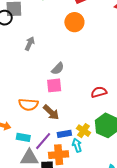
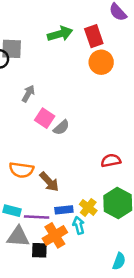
orange circle: (74, 22) -> (101, 62), moved
pink square: (54, 85) -> (45, 118), moved, turned 35
purple line: (43, 141) -> (37, 217), turned 48
orange cross: (59, 155) -> (55, 235), turned -30

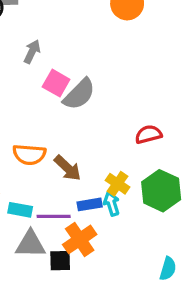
gray semicircle: (61, 127) -> (79, 94), size x1.5
yellow cross: (88, 207) -> (118, 184), moved
cyan arrow: (79, 225) -> (112, 204), moved

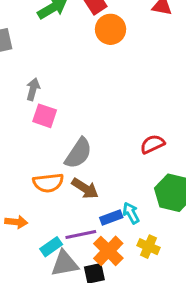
pink square: (56, 83) -> (45, 116), moved
gray semicircle: (79, 94) -> (78, 153), moved
yellow cross: (118, 184) -> (148, 247), moved
cyan rectangle: (20, 210) -> (51, 247), moved, turned -35

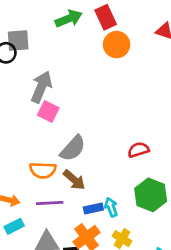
gray arrow: (33, 89) -> (41, 87), size x1.6
purple line: (81, 235) -> (50, 203), moved
cyan rectangle: (51, 247) -> (14, 226), moved

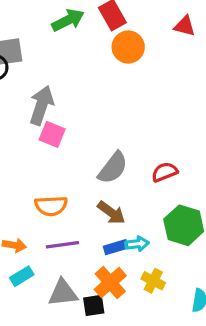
gray semicircle: (73, 148) -> (113, 168), moved
brown arrow: (74, 180) -> (111, 213), moved
cyan arrow: (111, 207) -> (137, 244), turned 108

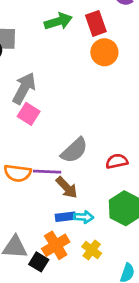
purple line: (62, 245) -> (47, 172), moved
black square: (94, 305) -> (39, 262), turned 30

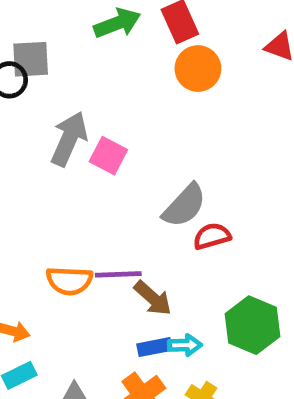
pink square: (29, 114) -> (108, 156), moved
gray semicircle: (74, 150) -> (184, 206), moved
red semicircle: (117, 161) -> (212, 236), moved

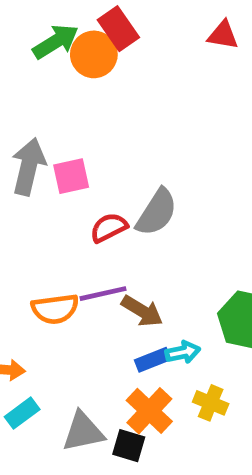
orange circle: (198, 69) -> (94, 54), moved
pink square: (108, 156) -> (71, 176), turned -30
red semicircle: (212, 236) -> (109, 228), moved

